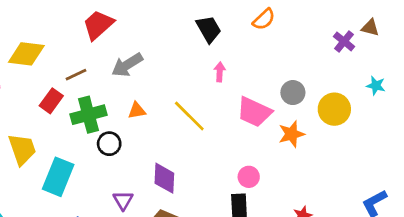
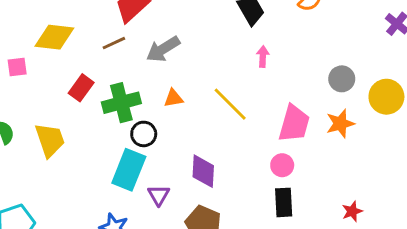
brown line: (76, 75) -> (114, 43), moved
pink trapezoid: (254, 112) -> (294, 124), moved, turned -99
cyan rectangle: (58, 177) -> (129, 170), moved
pink circle: (249, 177) -> (282, 165), moved

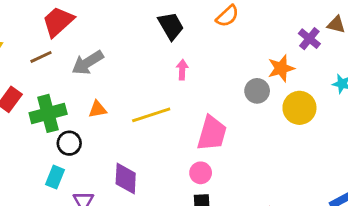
yellow line: (230, 104) -> (151, 115), turned -63
orange star: (340, 124) -> (281, 68), moved
cyan rectangle: (129, 170) -> (55, 177), size x0.6

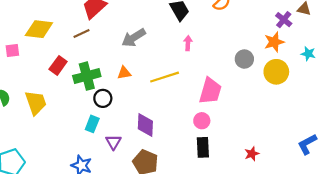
gray arrow: (88, 63) -> (134, 38), moved
orange star: (281, 68) -> (274, 42), moved

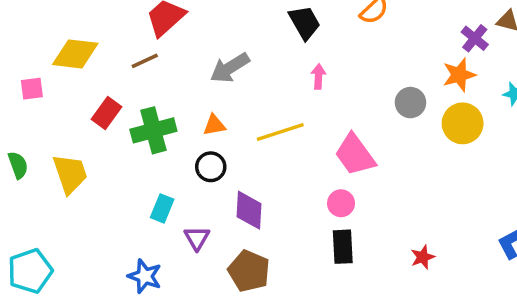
pink trapezoid: (210, 91) -> (355, 155), turned 128
black circle: (103, 98) -> (211, 167), moved

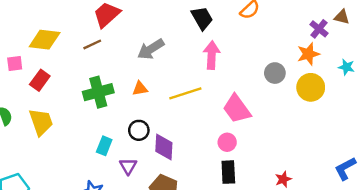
pink arrow: (318, 76) -> (212, 55), size x1.6
red rectangle: (107, 113) -> (40, 80), moved
black circle: (211, 167) -> (139, 130), moved

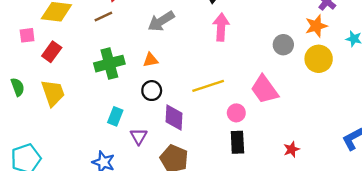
yellow line: (185, 93) -> (208, 86), moved
pink trapezoid: (237, 109) -> (265, 89), moved
black circle: (139, 130) -> (152, 91), moved

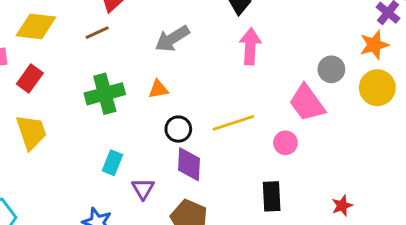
pink trapezoid: (265, 89) -> (307, 103), moved
black circle: (152, 91) -> (178, 129), moved
pink circle: (236, 113) -> (285, 143), moved

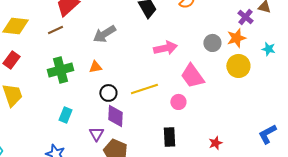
pink arrow: (250, 46) -> (165, 48), moved, turned 75
gray circle: (331, 69) -> (212, 43), moved
purple triangle: (143, 189) -> (96, 134), moved

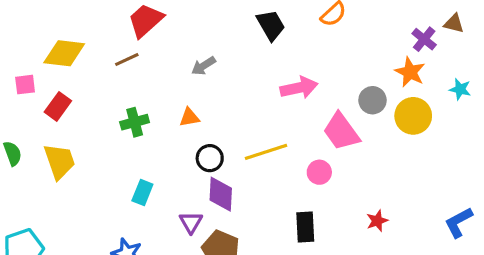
gray arrow: (104, 34) -> (203, 66), size x0.7
orange star: (236, 38) -> (410, 72), turned -30
gray circle: (212, 43) -> (372, 100), moved
green cross: (60, 70) -> (135, 122), size x0.7
red star: (215, 143) -> (377, 221), moved

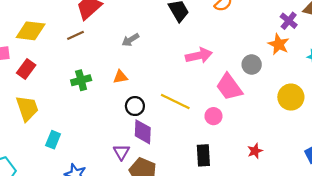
yellow circle: (413, 116) -> (291, 97), moved
yellow line: (266, 152) -> (175, 102), turned 44
cyan rectangle: (142, 193) -> (53, 140), moved

